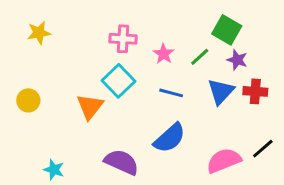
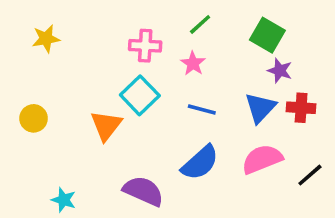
green line: (200, 57) -> (200, 24), moved
pink semicircle: (224, 161) -> (262, 159), moved

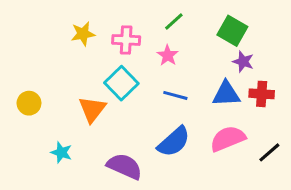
yellow star: (46, 39) -> (83, 34), moved
blue triangle: (260, 108) -> (226, 94), turned 44
cyan star: (64, 200) -> (61, 152), moved

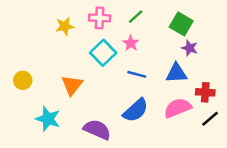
pink cross: (126, 40) -> (100, 18), moved
cyan square: (121, 83) -> (103, 53), moved
red cross: (262, 94) -> (205, 92), moved
cyan star: (61, 152) -> (48, 119), size x1.5

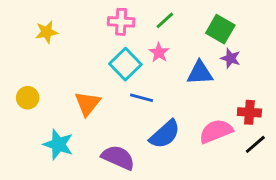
yellow star: (65, 26) -> (47, 32), moved
blue triangle: (176, 73) -> (200, 73), moved
blue line: (137, 74) -> (141, 98), moved

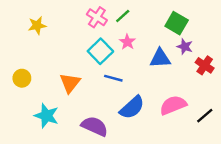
green line: (165, 20) -> (123, 16), moved
pink cross: (121, 22) -> (97, 17), turned 30
red cross: (249, 112) -> (205, 65), moved, turned 30

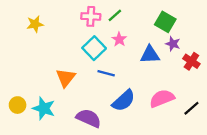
pink cross: (97, 17) -> (91, 16), turned -30
yellow circle: (22, 78) -> (18, 105), moved

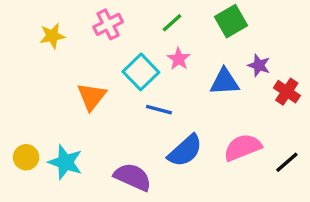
pink cross: (91, 16) -> (108, 24), moved, turned -30
green square: (165, 22) -> (231, 21), moved, turned 30
orange triangle: (66, 78) -> (92, 97), moved

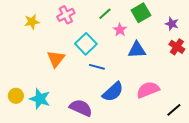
pink star: (179, 59) -> (120, 30), moved
purple star: (259, 65) -> (172, 24), moved
red cross: (287, 92) -> (177, 47), moved
black line: (287, 162) -> (174, 110), moved

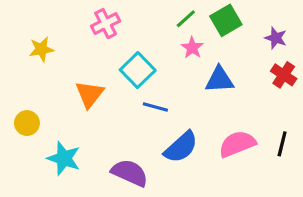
green line: (105, 14) -> (186, 19), moved
yellow star: (32, 22) -> (41, 49), moved
yellow circle: (16, 96) -> (27, 123), moved
black line: (174, 110) -> (282, 144), moved, turned -35

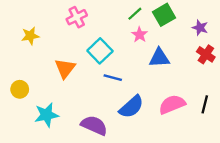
cyan star: (64, 158) -> (46, 115), turned -30

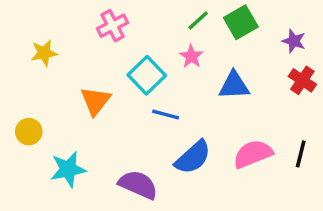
pink star: (140, 35) -> (191, 56), moved

